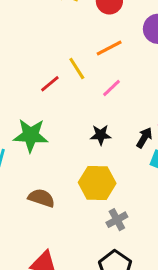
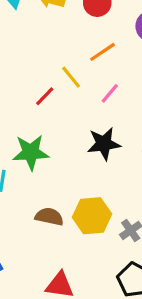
black star: (101, 135) -> (104, 144), size x1.5
yellow hexagon: (97, 183) -> (92, 216), moved

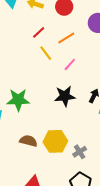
red line: (45, 96) -> (39, 32), moved

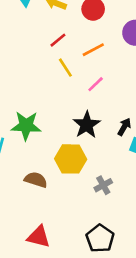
black star: (65, 96) -> (87, 125), turned -30
yellow hexagon: (55, 141) -> (71, 159), moved
gray cross: (80, 152) -> (103, 185), moved

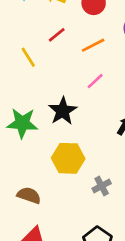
yellow line: (65, 68) -> (28, 57), moved
black star: (87, 125) -> (63, 111), moved
brown semicircle: (36, 180) -> (29, 195), moved

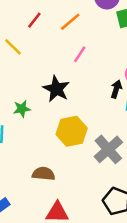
green star: (22, 123) -> (22, 109), size x0.6
gray cross: (102, 186) -> (108, 149), size x1.6

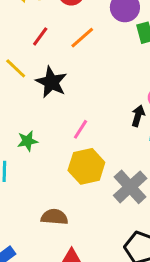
pink line: (80, 54) -> (81, 129), moved
black star: (56, 89) -> (51, 82), moved

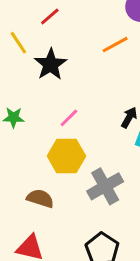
orange line: (82, 38) -> (115, 45), moved
brown semicircle: (54, 217) -> (40, 198), moved

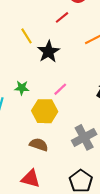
red line: (50, 17) -> (62, 17), moved
yellow hexagon: (66, 156) -> (45, 111), moved

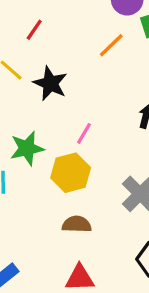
red line: (62, 17) -> (34, 30), moved
green star: (22, 88) -> (27, 148), size x1.5

